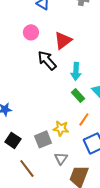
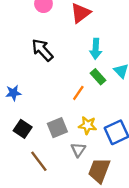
black arrow: (47, 60) -> (42, 50), moved
orange line: (84, 119) -> (78, 93), moved
yellow star: (61, 128) -> (88, 125), moved

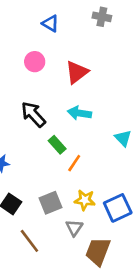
cyan arrow: (96, 49) -> (79, 113), moved, turned 96
green rectangle: (98, 77) -> (57, 145), moved

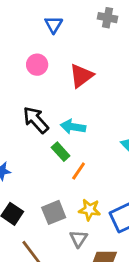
blue triangle: (50, 23) -> (54, 25), turned 30
cyan arrow: (79, 113) -> (73, 127), moved

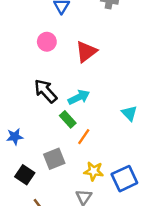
cyan arrow: (73, 127) -> (79, 97), turned 145
gray square: (54, 212) -> (54, 159), moved

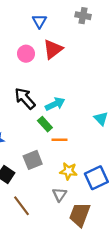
red triangle: (86, 52) -> (53, 49), moved
orange line: (84, 137) -> (60, 140), turned 56

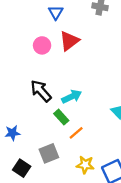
orange line: (60, 140) -> (76, 133), turned -40

